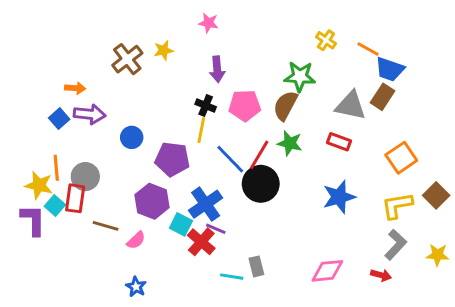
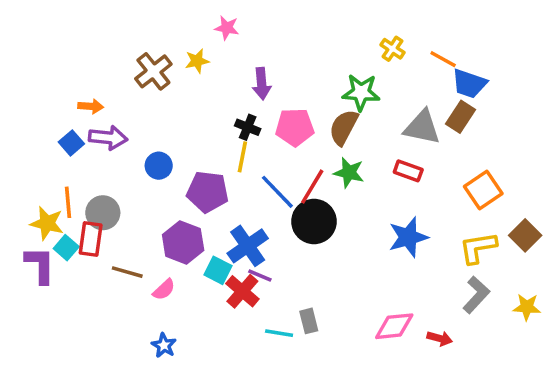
pink star: (209, 23) -> (227, 28), moved
red arrow: (381, 275) -> (440, 338), moved

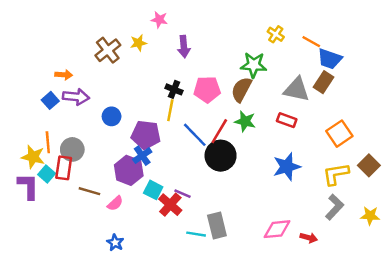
purple arrow: (262, 84) -> (184, 47), moved
blue cross: (248, 246) -> (142, 156), moved, size x0.7
gray rectangle: (309, 321) -> (217, 225), size x1.5

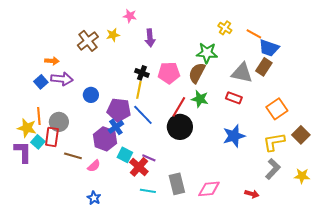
blue line: (195, 135) -> (143, 115), moved
pink diamond: (277, 229) -> (209, 189), moved
cyan line: (196, 234) -> (148, 191), moved

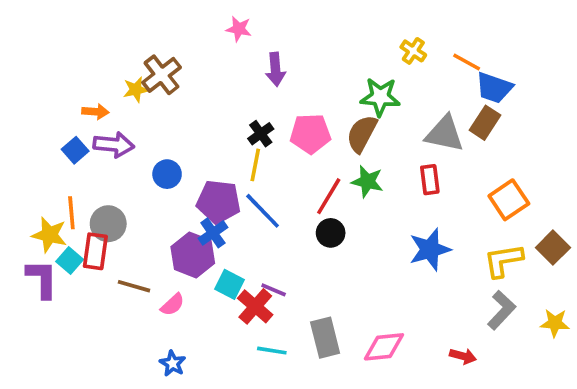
yellow star: (113, 35) -> (136, 90), moved
black cross: (142, 73) -> (261, 134), turned 32
red rectangle: (234, 98) -> (430, 180), turned 63
black circle: (180, 127) -> (331, 233), size x0.6

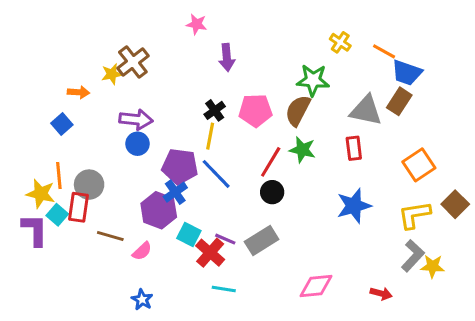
purple arrow: (114, 145) -> (136, 120), moved
yellow star: (555, 323) -> (433, 266), moved
gray rectangle: (325, 338) -> (262, 241), moved, turned 72

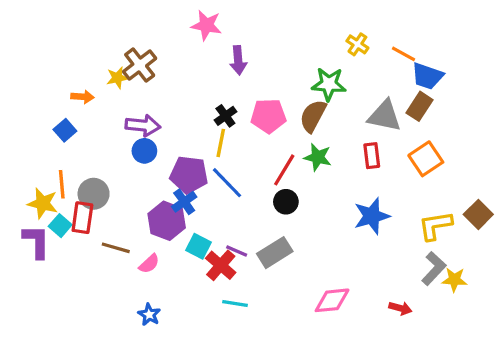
pink star: (197, 24) -> (206, 25), size x1.4
orange square: (419, 165) -> (426, 159), moved

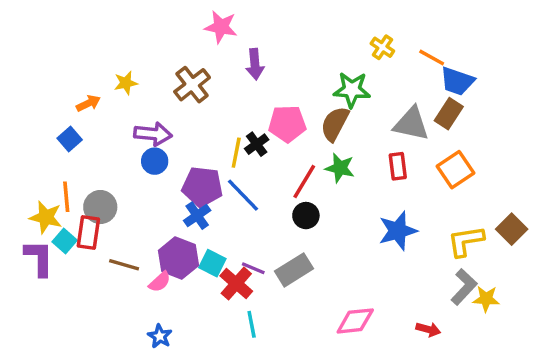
brown cross: (140, 65) -> (192, 85), moved
orange arrow: (82, 97) -> (88, 103), turned -30
black cross: (225, 116) -> (257, 144), moved
purple hexagon: (167, 221) -> (178, 258), moved
cyan line: (235, 303) -> (252, 324), turned 70

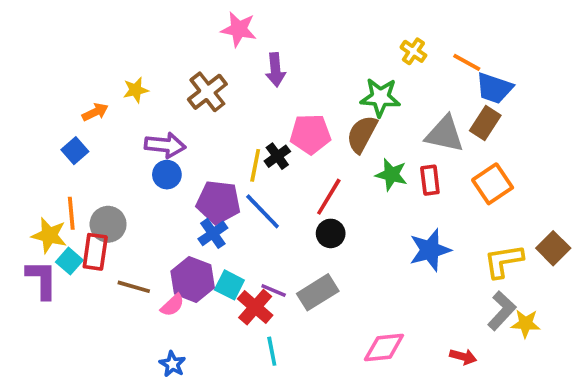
green star: (340, 168) -> (391, 175), moved

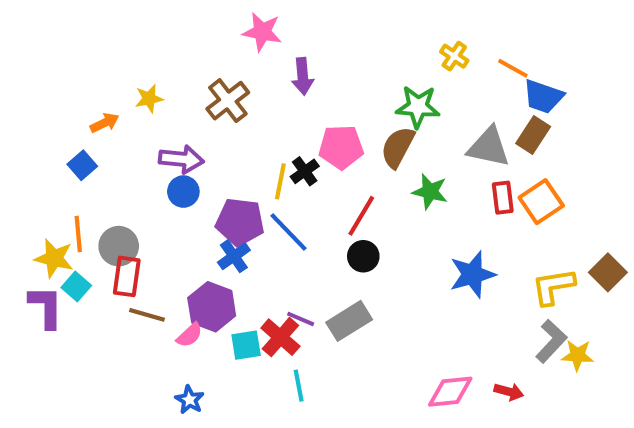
red rectangle: (430, 180) -> (503, 198), moved
red rectangle: (95, 252) -> (127, 276), moved
cyan square: (229, 285) -> (246, 345), moved, turned -36
pink diamond: (384, 348) -> (450, 392), moved

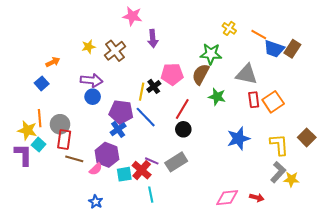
yellow star: (149, 99) -> (89, 47), moved
brown rectangle: (533, 135) -> (292, 49), moved
yellow L-shape: (553, 287) -> (279, 145), turned 95

